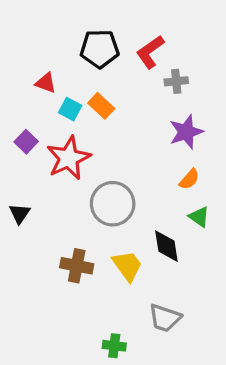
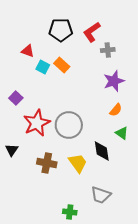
purple square: (26, 142) -> (16, 98), moved
red star: (69, 158) -> (37, 123), moved
black triangle: (20, 214) -> (12, 150), moved

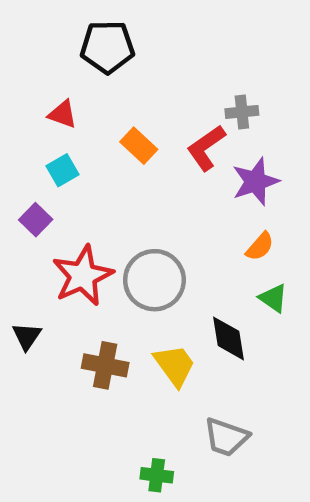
black pentagon: (61, 30) -> (107, 47), moved
red L-shape: (92, 32) -> (206, 148), moved
cyan square: (43, 67) -> (63, 170), moved, turned 32

